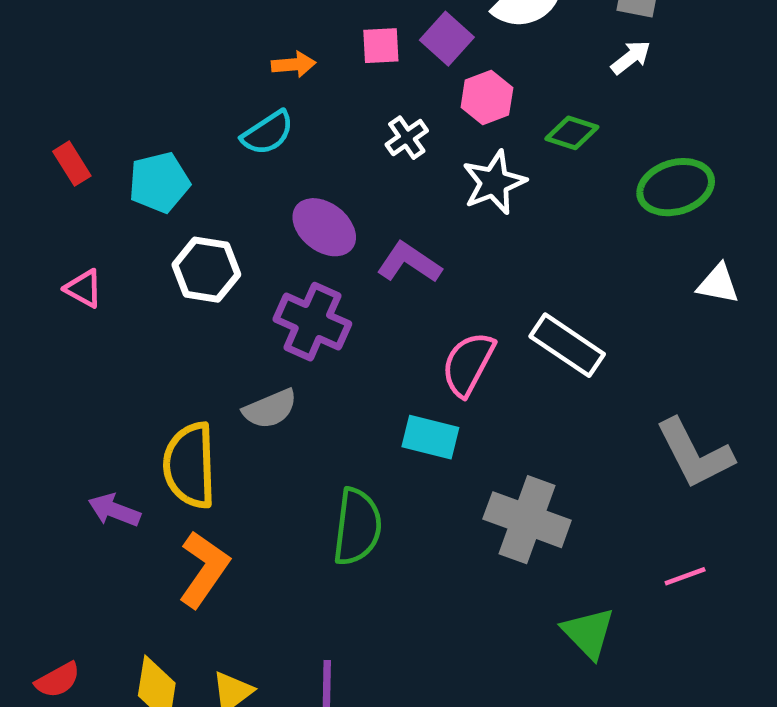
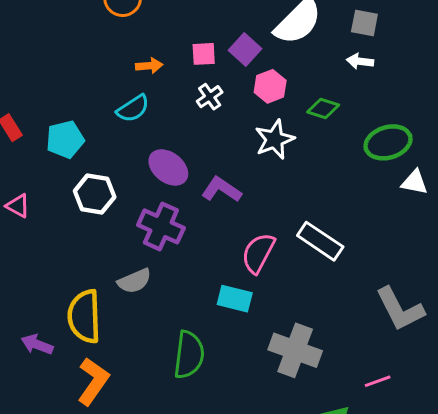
white arrow: (631, 57) -> (360, 61), turned -135
white cross: (407, 138) -> (210, 97), moved
white triangle: (718, 284) -> (415, 182), moved
pink line: (685, 576) -> (378, 381), moved

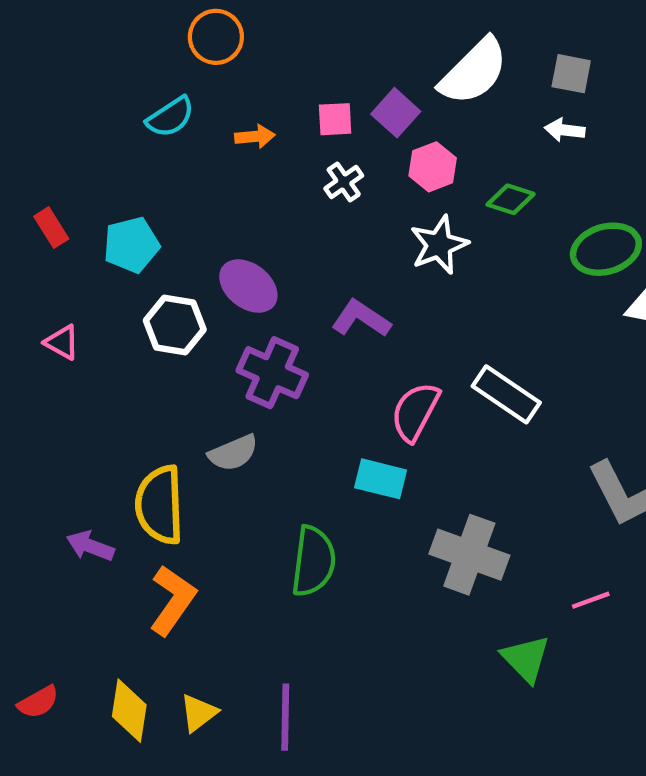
cyan semicircle: (133, 108) -> (170, 117), moved
purple ellipse: (168, 167) -> (248, 286), moved

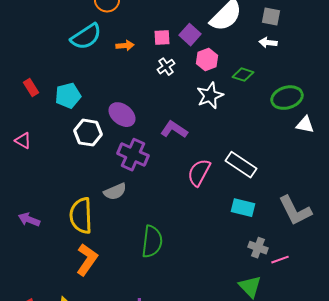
cyan semicircle: (170, 117) -> (86, 37), size x1.4
pink triangle: (62, 342) -> (23, 141), moved
cyan rectangle: (381, 479) -> (243, 208), moved
purple arrow: (90, 546) -> (29, 220), moved
gray cross: (469, 555) -> (258, 248), moved, size x0.6

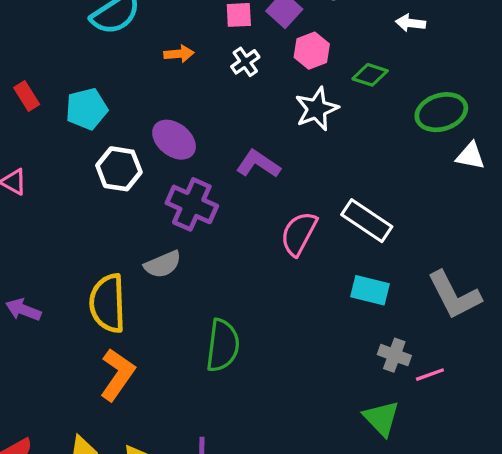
orange arrow: (125, 46) -> (179, 54), moved

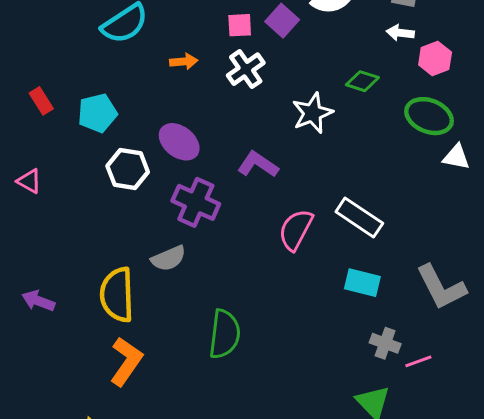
pink hexagon: (312, 51) -> (435, 58), moved
white cross: (245, 62) -> (246, 69), size x1.4
green ellipse: (441, 112) -> (429, 116), turned 39

